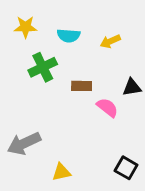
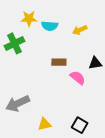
yellow star: (25, 27) -> (29, 19), moved
green cross: (43, 67) -> (14, 43), moved
black square: (126, 168) -> (80, 125), moved

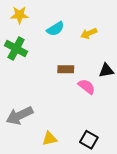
yellow star: (29, 19) -> (20, 15), moved
cyan semicircle: (50, 26) -> (55, 29), turned -35
green cross: (14, 43) -> (16, 48), turned -36

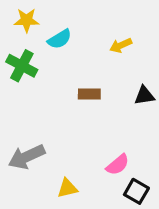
cyan semicircle: (55, 29) -> (60, 39), moved
pink semicircle: (87, 87) -> (118, 165), moved, turned 102
black square: (89, 140) -> (136, 191), moved

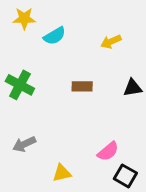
green cross: (22, 66) -> (20, 85), moved
gray arrow: (27, 157) -> (24, 144), size x0.7

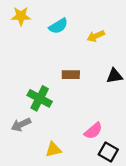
cyan semicircle: (55, 36) -> (58, 26), moved
green cross: (20, 85) -> (40, 98), moved

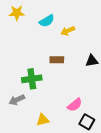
yellow arrow: (96, 36) -> (68, 31), moved
green cross: (40, 98) -> (32, 79), turned -36

